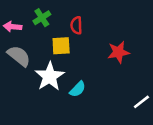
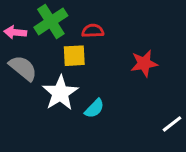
green cross: (42, 18) -> (51, 21), size x1.5
red semicircle: (76, 25) -> (93, 31), turned 90

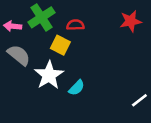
yellow square: (74, 56) -> (60, 45), turned 30
red star: (144, 63) -> (131, 21), moved

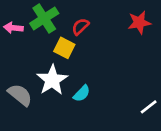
red semicircle: (75, 25) -> (80, 27), turned -42
gray semicircle: (19, 55) -> (20, 95), moved

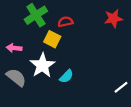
red semicircle: (80, 27) -> (65, 22), turned 32
pink arrow: (13, 28) -> (14, 48), moved

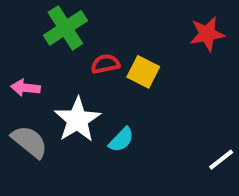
red semicircle: (65, 22) -> (105, 64), moved
yellow square: (52, 39) -> (143, 72), moved

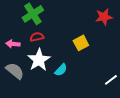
red semicircle: (105, 64) -> (37, 37), moved
yellow square: (143, 72) -> (81, 43), moved, turned 35

